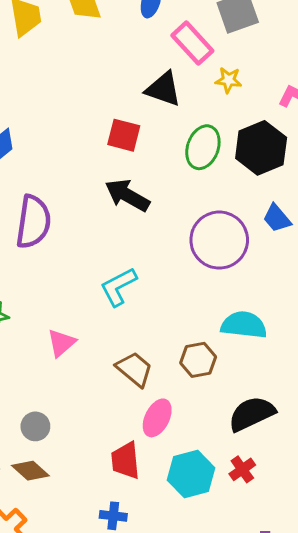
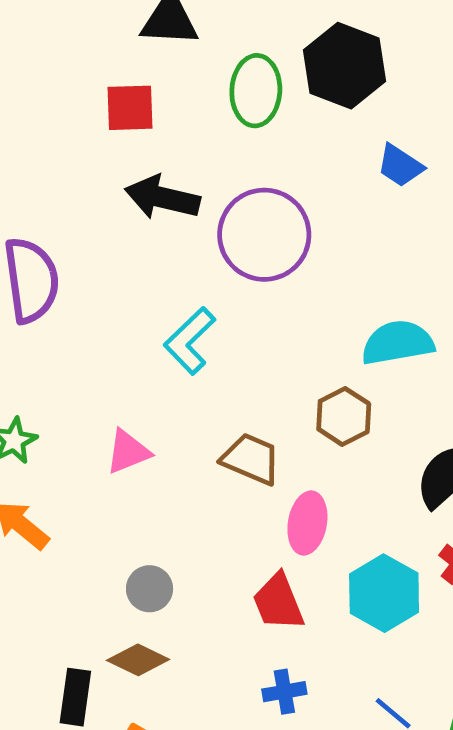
purple circle: (219, 240) -> (264, 235), moved
pink triangle: (61, 343) -> (128, 452), turned 36
gray circle: (35, 426) -> (150, 589), moved

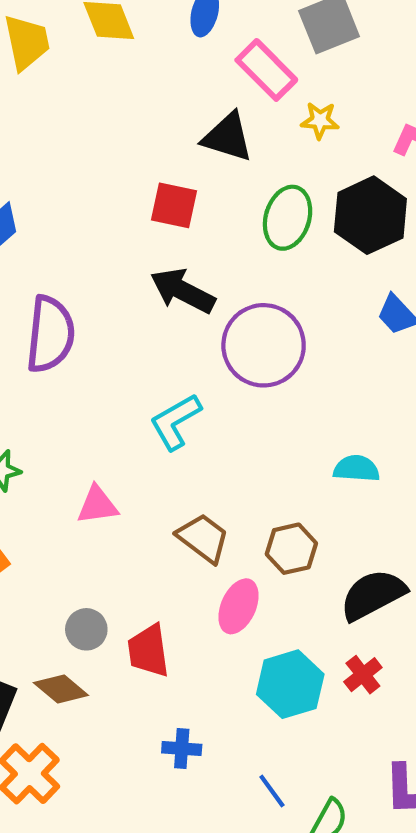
cyan semicircle: (398, 343) -> (356, 469), size x0.7
brown hexagon: (344, 416) -> (291, 549), moved
red trapezoid: (278, 602) -> (148, 651), moved

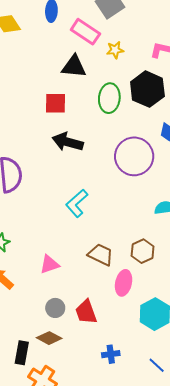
purple circle: (264, 345) -> (134, 156), moved
pink triangle: (97, 505) -> (49, 264), moved

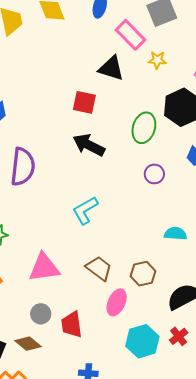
green ellipse: (109, 98) -> (144, 128), moved
purple circle: (134, 156) -> (154, 174), size x0.5
pink triangle: (49, 264) -> (44, 268), size x1.5

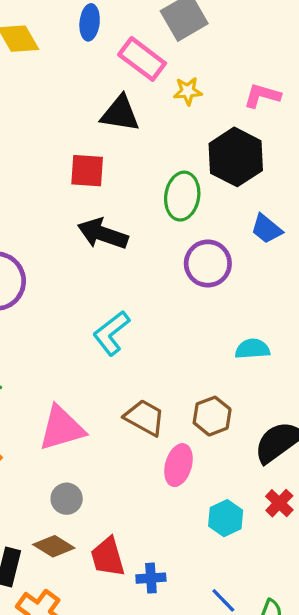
purple circle: (154, 174) -> (208, 264), size x1.5
red trapezoid: (72, 325) -> (108, 557), moved
cyan hexagon: (142, 341) -> (226, 518), size x0.7

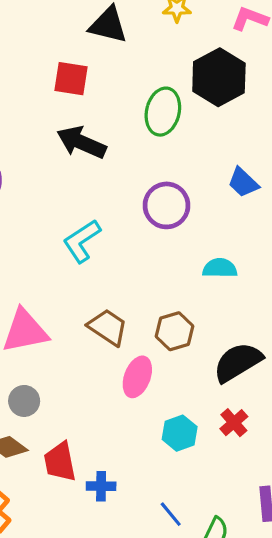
blue trapezoid: (267, 229) -> (243, 183), moved
purple circle: (208, 264) -> (166, 205), moved

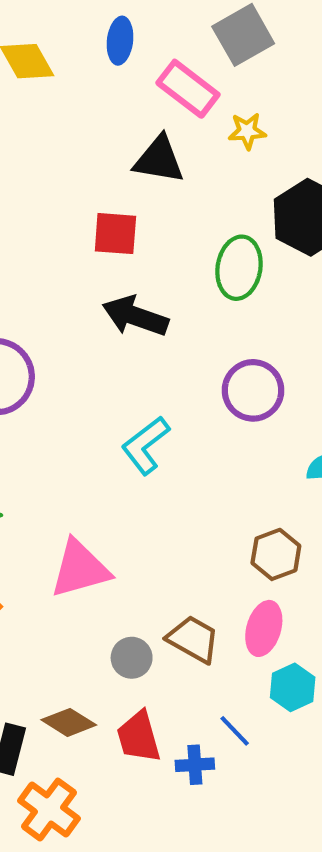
brown trapezoid: (108, 327) -> (193, 639), moved
pink ellipse: (137, 377) -> (264, 628), moved
gray circle: (24, 401) -> (132, 658), moved
blue line: (171, 514) -> (235, 731), moved

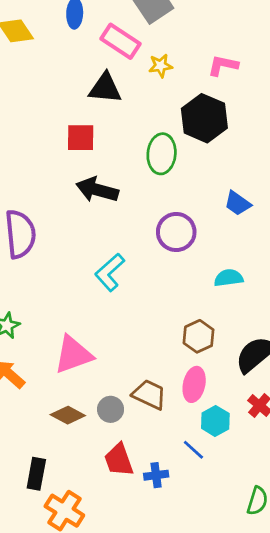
brown diamond: (69, 722) -> (68, 415), moved
blue line: (235, 731) -> (193, 450), moved

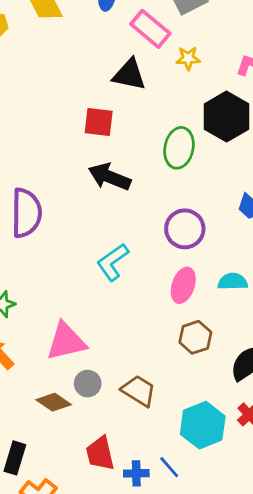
pink ellipse: (194, 384) -> (183, 285), moved
gray circle: (111, 409) -> (88, 384), moved
cyan hexagon: (215, 421) -> (203, 425), size x1.5
blue line: (193, 450) -> (169, 467), moved

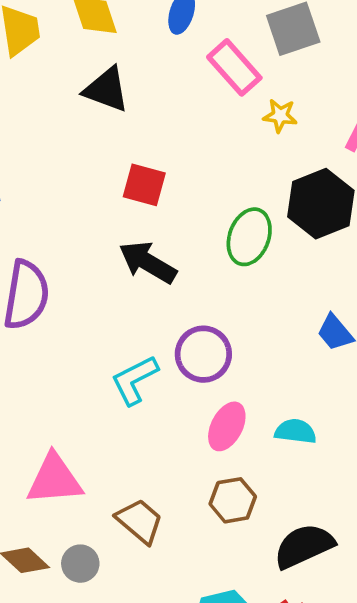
black triangle: (129, 75) -> (106, 90), moved
purple circle: (185, 229) -> (203, 354), moved
gray circle: (88, 384) -> (80, 564), moved
brown trapezoid: (139, 391) -> (140, 521), moved

